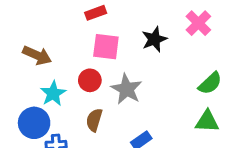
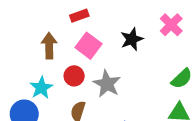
pink square: (106, 47) -> (88, 46), turned 30
brown arrow: (37, 55) -> (49, 46), moved, turned -115

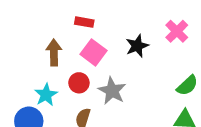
red rectangle: (79, 16) -> (84, 22), turned 30

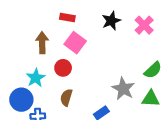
black star: (137, 46) -> (111, 21), moved
gray star: (112, 91) -> (123, 89), moved

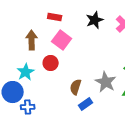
brown semicircle: (66, 97) -> (76, 87), moved

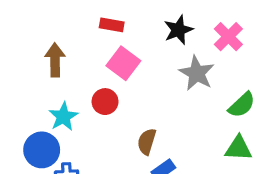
brown arrow: (32, 40) -> (55, 60), moved
gray star: (106, 82) -> (197, 73), moved

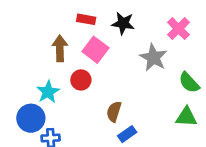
black star: (178, 30) -> (123, 23), moved, turned 30
brown arrow: (55, 60) -> (60, 48), moved
green semicircle: (242, 105) -> (189, 83), turned 90

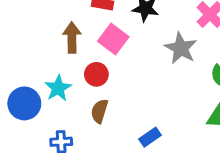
brown semicircle: (114, 112) -> (99, 111), moved
blue circle: (31, 118) -> (24, 103), moved

